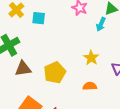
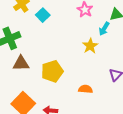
cyan square: (39, 18) -> (43, 15), turned 32
yellow star: (91, 58) -> (90, 46), moved

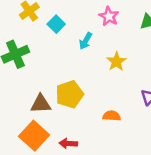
cyan arrow: (104, 29) -> (86, 41), moved
brown triangle: (21, 63) -> (41, 104), moved

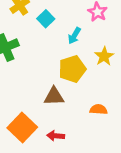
yellow pentagon: (69, 94) -> (72, 69), moved
brown triangle: (41, 104) -> (54, 96), moved

